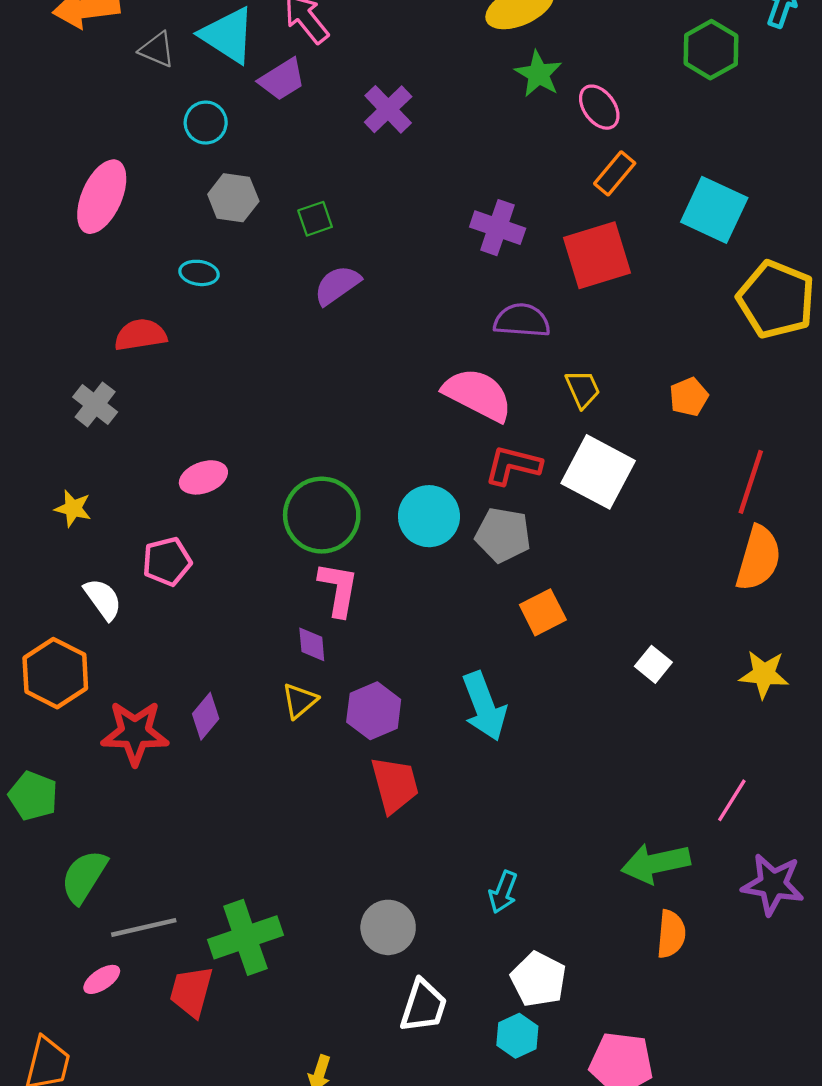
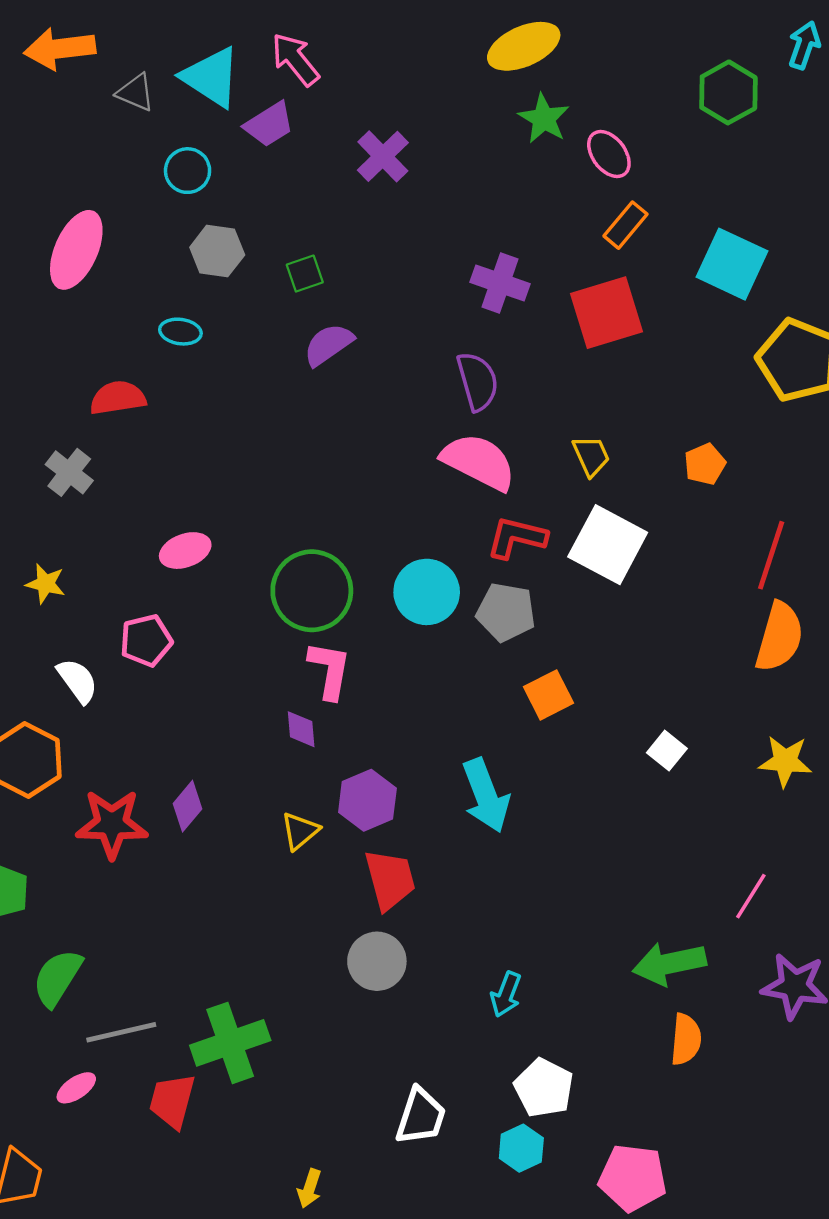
purple semicircle: (522, 320) -> (478, 381), moved, turned 70
yellow triangle: (300, 701) -> (300, 831), moved
gray circle: (388, 927) -> (377, 961), moved

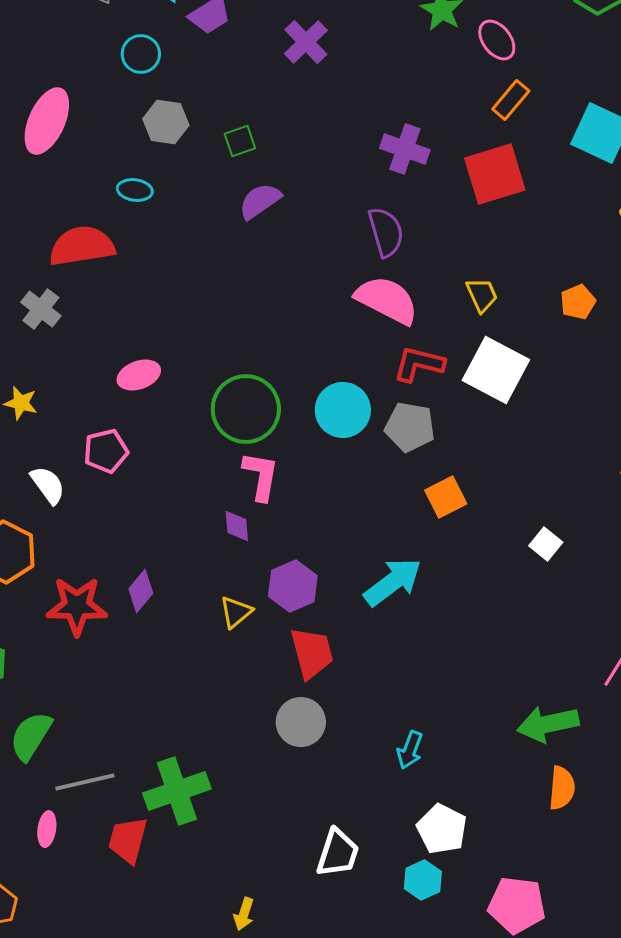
red semicircle: (118, 398) -> (82, 246), size x1.4
cyan arrow: (486, 796) -> (393, 582), turned -106
pink ellipse: (76, 1088) -> (47, 829), turned -48

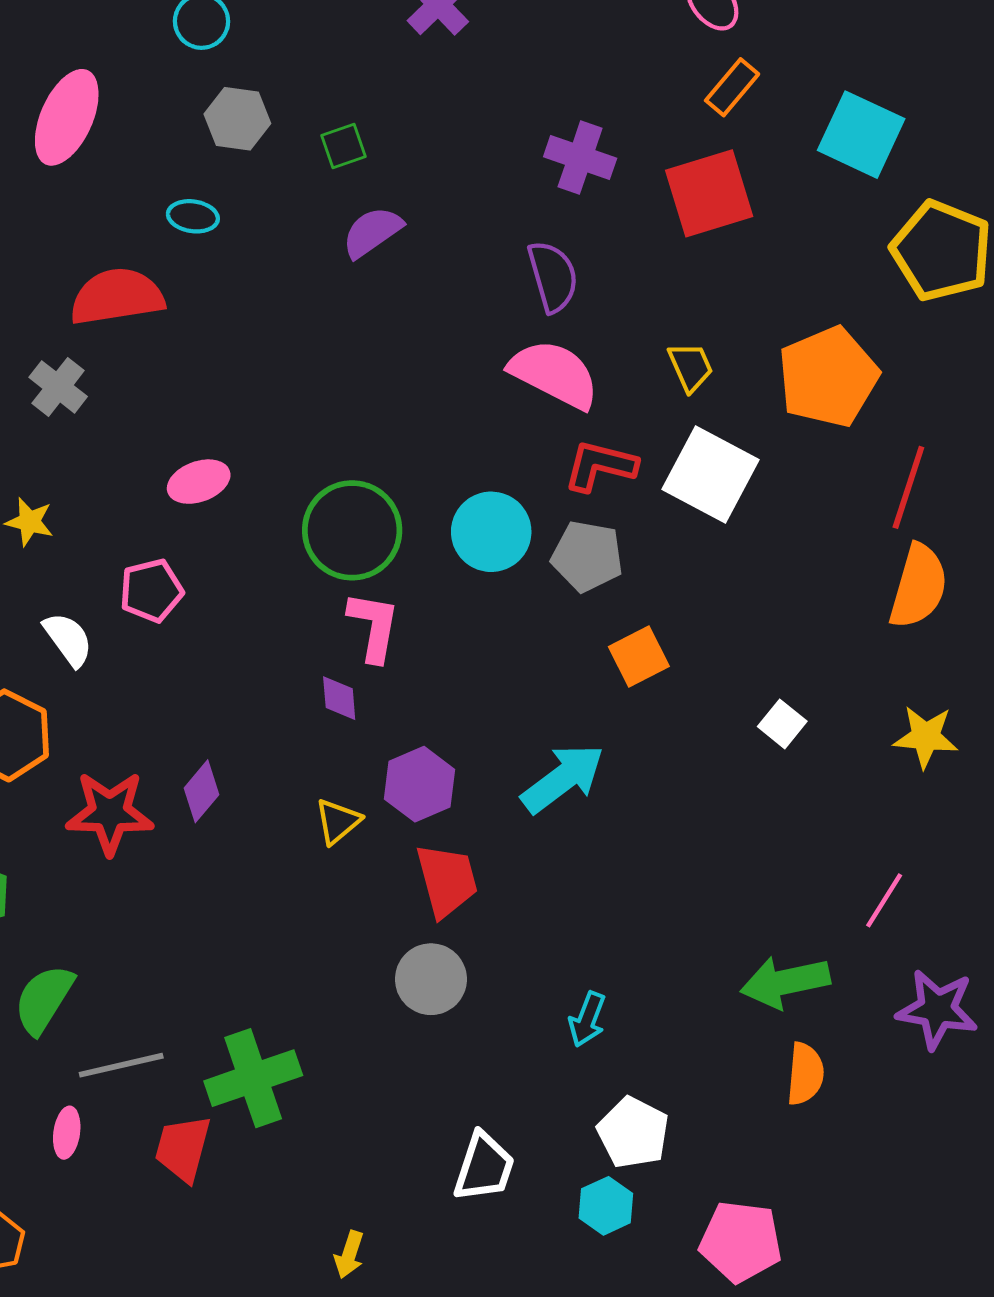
orange pentagon: (578, 302) -> (828, 377), size x2.0

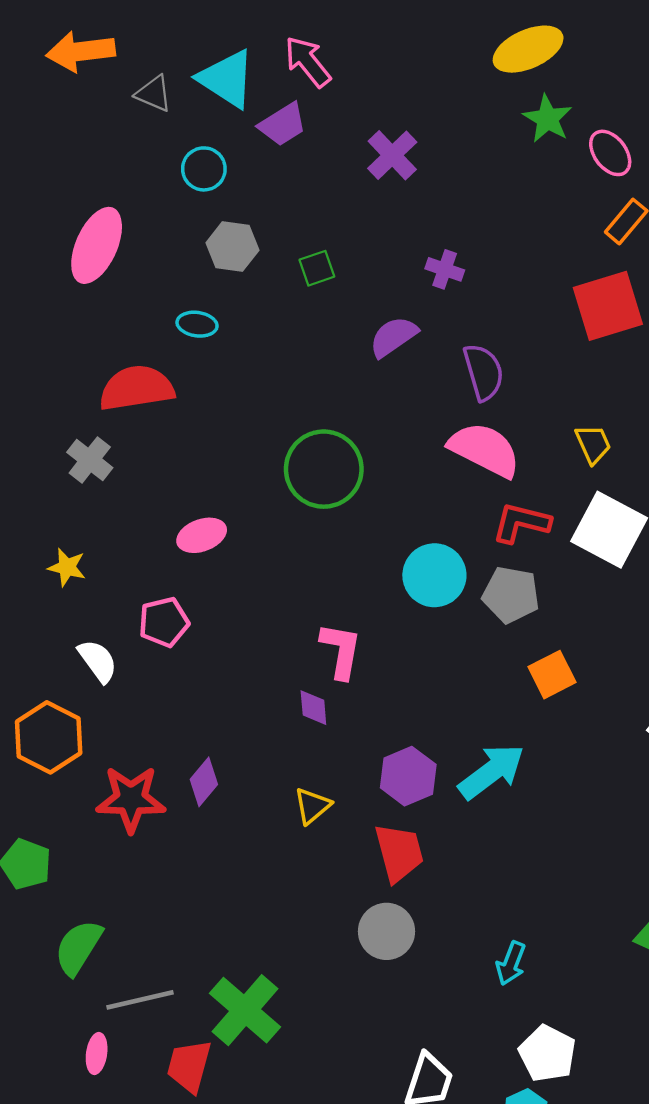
purple cross: (580, 157) -> (445, 269), moved, size x0.7
purple semicircle: (372, 232) -> (393, 337), moved
green circle: (352, 530) -> (324, 469), moved
purple hexagon: (419, 784) -> (408, 776), moved
green cross: (253, 1078) -> (245, 1010), turned -30

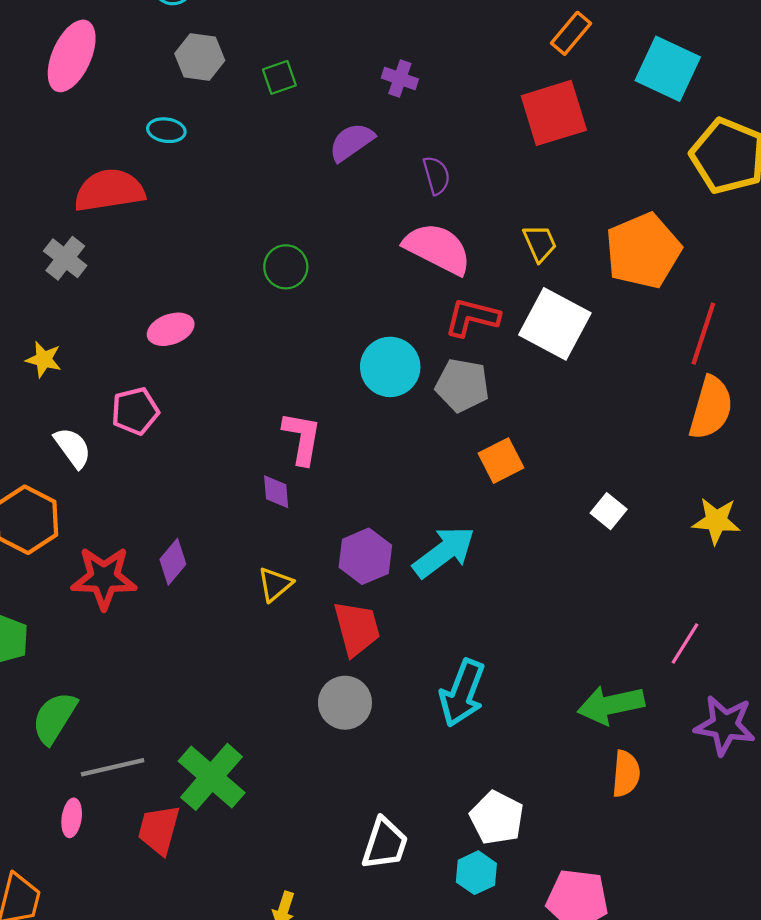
purple semicircle: (484, 372) -> (436, 175), size x0.7
green circle: (324, 469) -> (286, 267), size x0.6
cyan arrow: (511, 963) -> (462, 693), moved, size x1.6

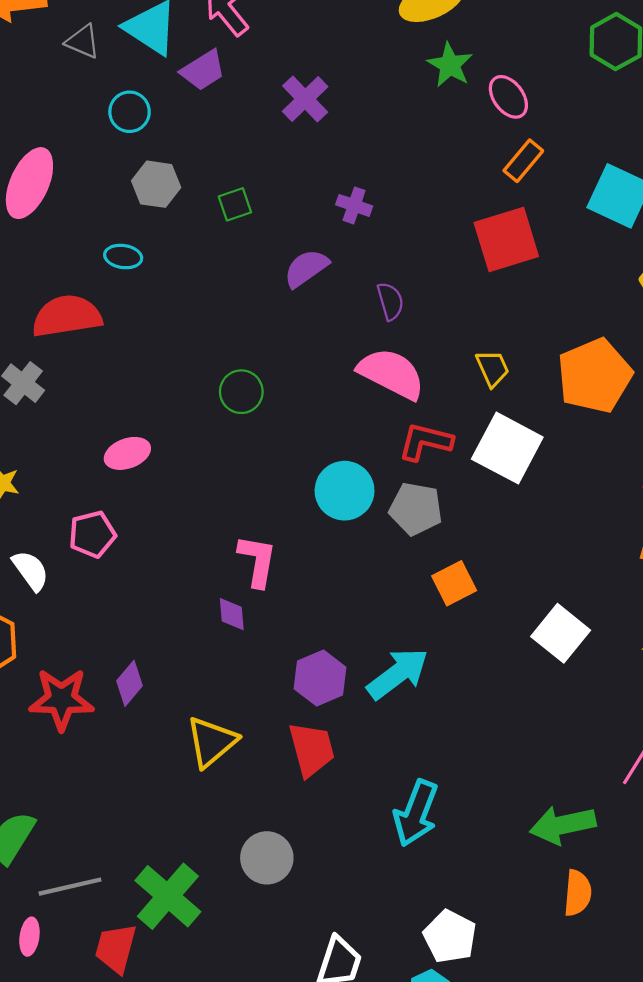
white square: (609, 511) -> (561, 633), size x1.6
yellow triangle: (275, 584) -> (211, 742), moved, size x1.5
gray circle: (345, 703) -> (267, 858), moved

